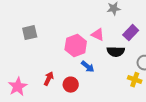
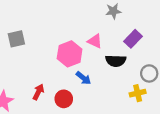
yellow cross: (135, 80) -> (138, 93), turned -32

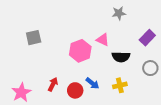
purple rectangle: (133, 39) -> (147, 38), moved
blue arrow: (83, 78) -> (92, 83), moved
yellow cross: (138, 93) -> (120, 85), moved

